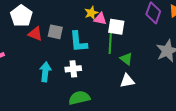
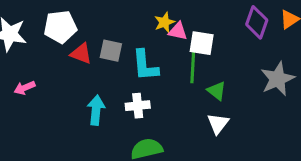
white pentagon: (21, 16) -> (60, 27), turned 30
white triangle: (127, 81) -> (218, 124), turned -42

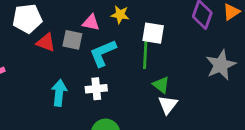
yellow star: (164, 22) -> (120, 15), turned 30
pink triangle: (178, 31) -> (91, 23), moved
cyan L-shape: (145, 65) -> (103, 53), turned 72
green triangle: (217, 91) -> (161, 85), moved

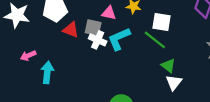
green line: (145, 54) -> (155, 40), turned -55
white cross: (96, 89) -> (98, 40), moved, turned 30
cyan arrow: (59, 93) -> (47, 72), moved

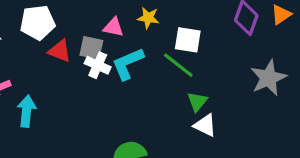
green triangle: (168, 66) -> (197, 102), turned 32
white triangle: (174, 82) -> (205, 125), turned -42

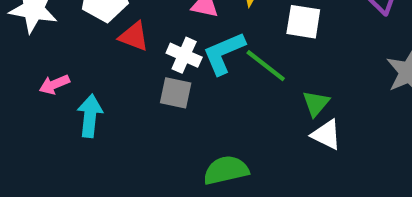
gray square: (91, 48) -> (176, 93), moved
green line: (178, 65) -> (266, 66), moved

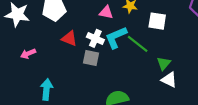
red triangle: (134, 36) -> (69, 38), moved
cyan arrow: (90, 116) -> (47, 89), moved

